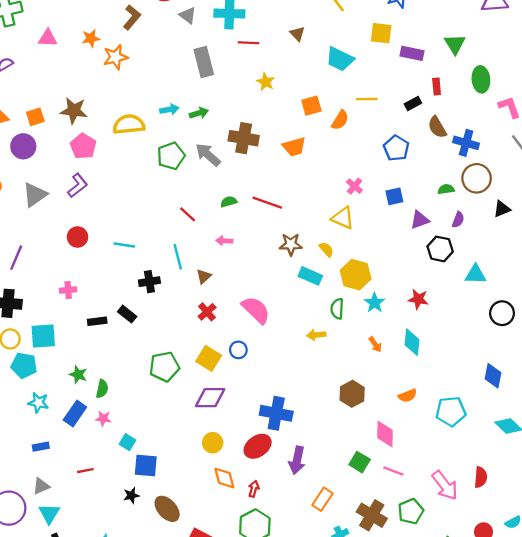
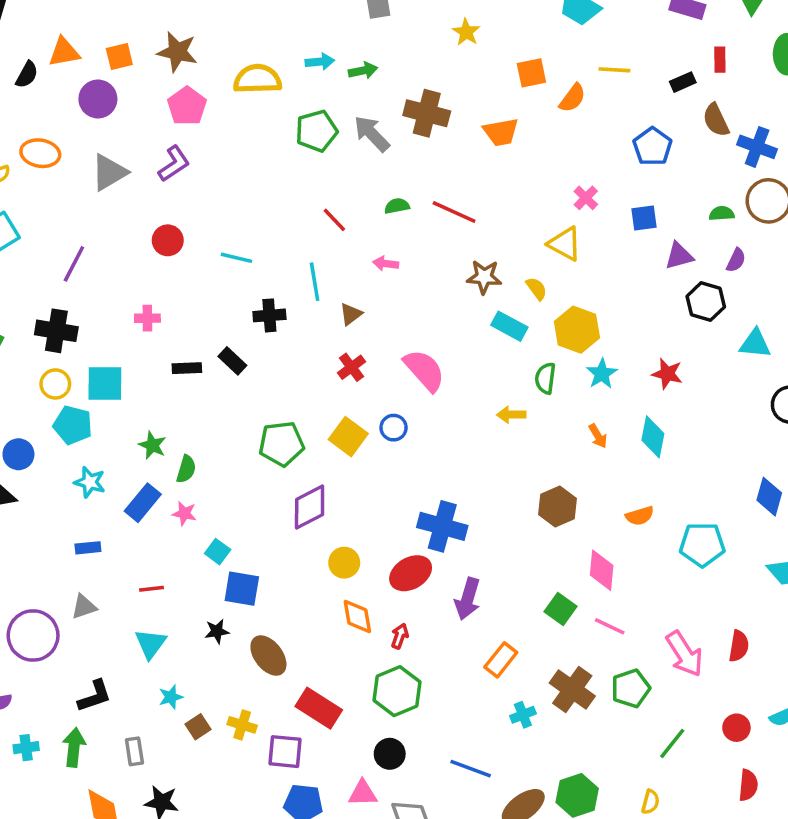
purple diamond: (210, 398) -> (310, 507), moved, turned -32
cyan triangle: (49, 514) -> (151, 644), moved

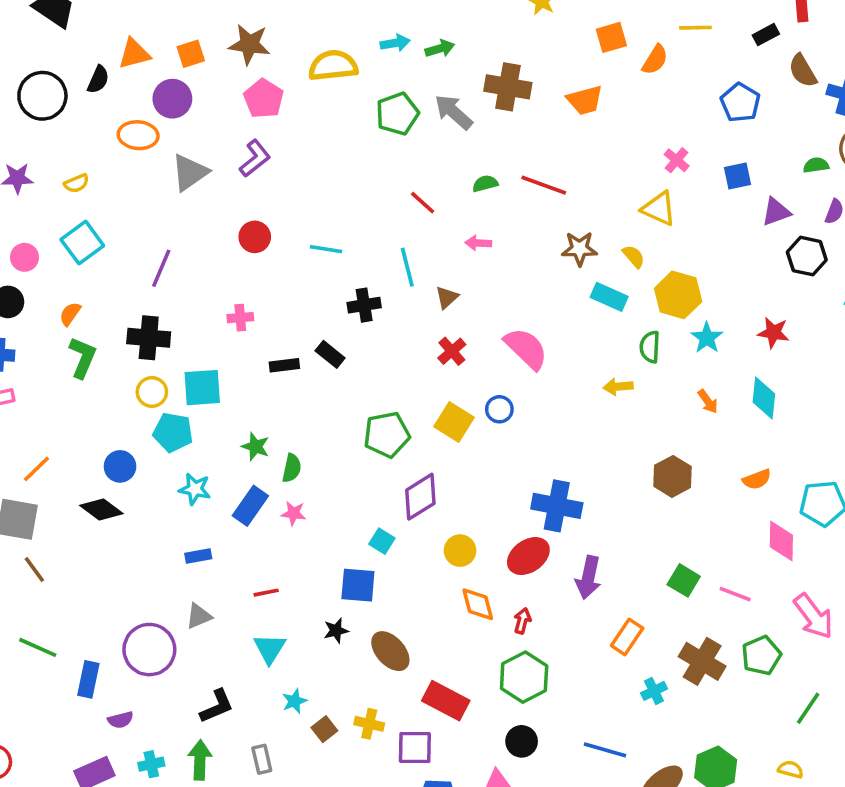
orange ellipse: (40, 153) -> (138, 135), moved
cyan square: (218, 552) -> (382, 541), moved
pink diamond: (602, 570) -> (781, 541), moved
yellow semicircle: (650, 802) -> (791, 769), turned -85

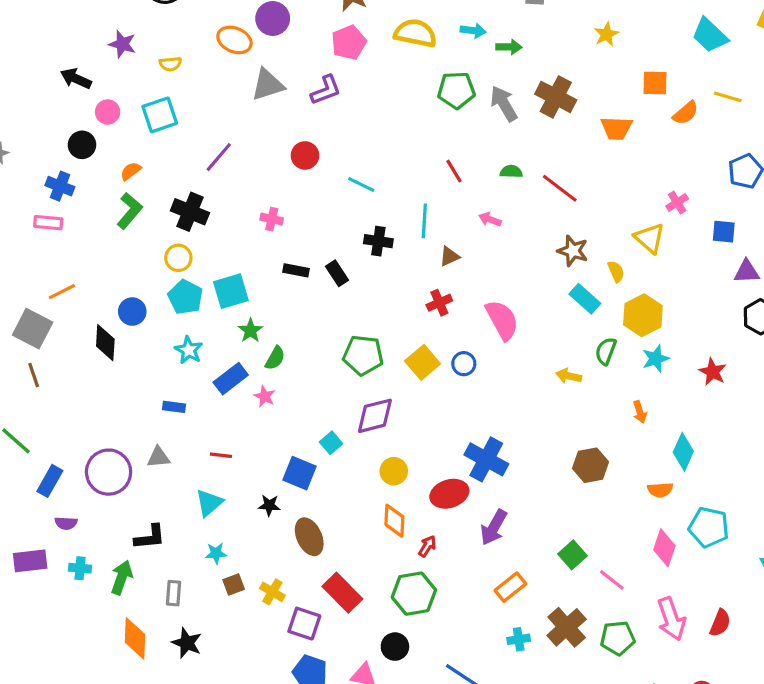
cyan square: (202, 388) -> (231, 291), moved, turned -30
cyan diamond: (764, 398) -> (683, 452), moved
black diamond: (101, 510) -> (105, 343), turned 39

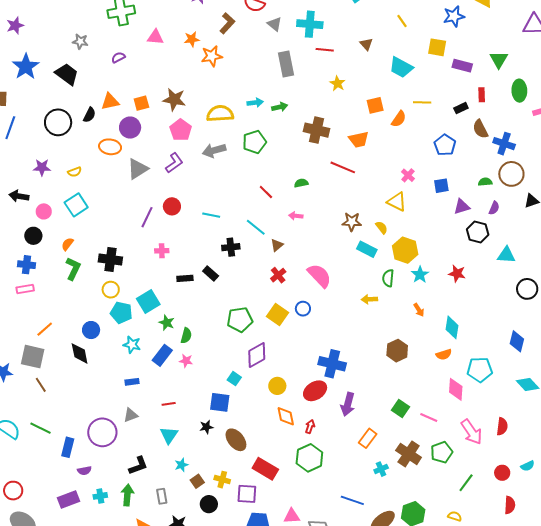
gray arrow: (504, 104) -> (214, 150), moved, turned -60
purple line: (219, 157) -> (147, 217), moved
red line: (560, 188) -> (343, 167), moved
cyan line: (424, 221) -> (256, 227), turned -40
black circle: (395, 647) -> (209, 504), moved

